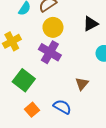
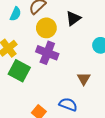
black triangle: (91, 24) -> (73, 18), moved
green square: (24, 80) -> (19, 71), moved

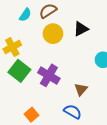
purple cross: (47, 53) -> (49, 75), moved
blue semicircle: (68, 104) -> (73, 112), moved

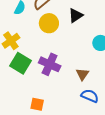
blue semicircle: (73, 112) -> (90, 96), moved
orange square: (31, 115) -> (37, 104), turned -32

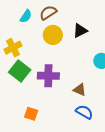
purple cross: (50, 64) -> (48, 76), turned -30
brown triangle: (82, 74) -> (80, 90), turned -48

